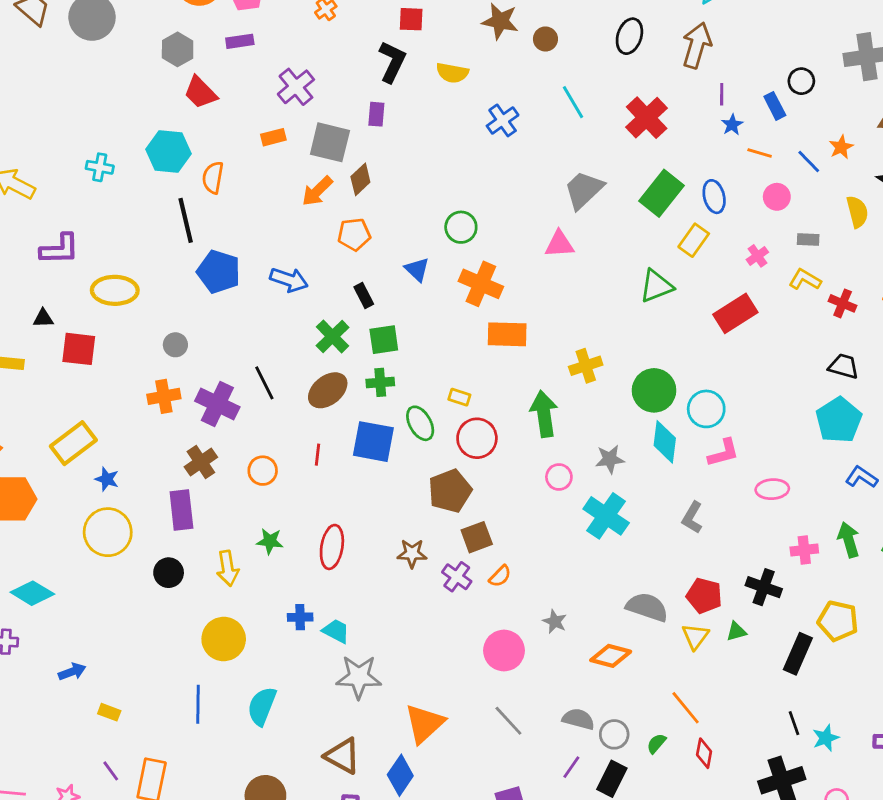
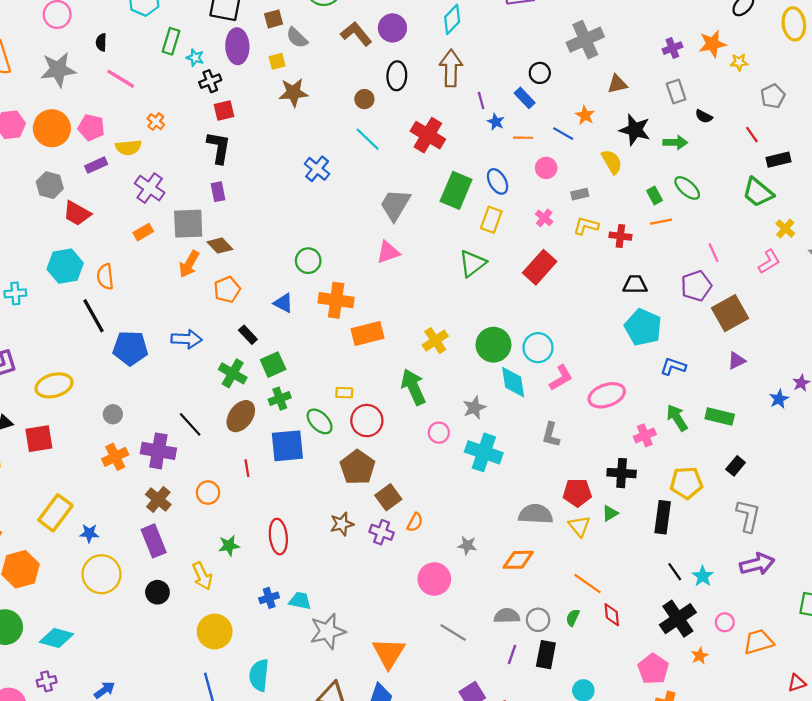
brown circle: (545, 39) -> (364, 99), moved
yellow semicircle: (452, 73) -> (128, 147), moved
brown diamond: (360, 179) -> (220, 246), turned -75
pink ellipse: (772, 489) -> (607, 395), size x1.4

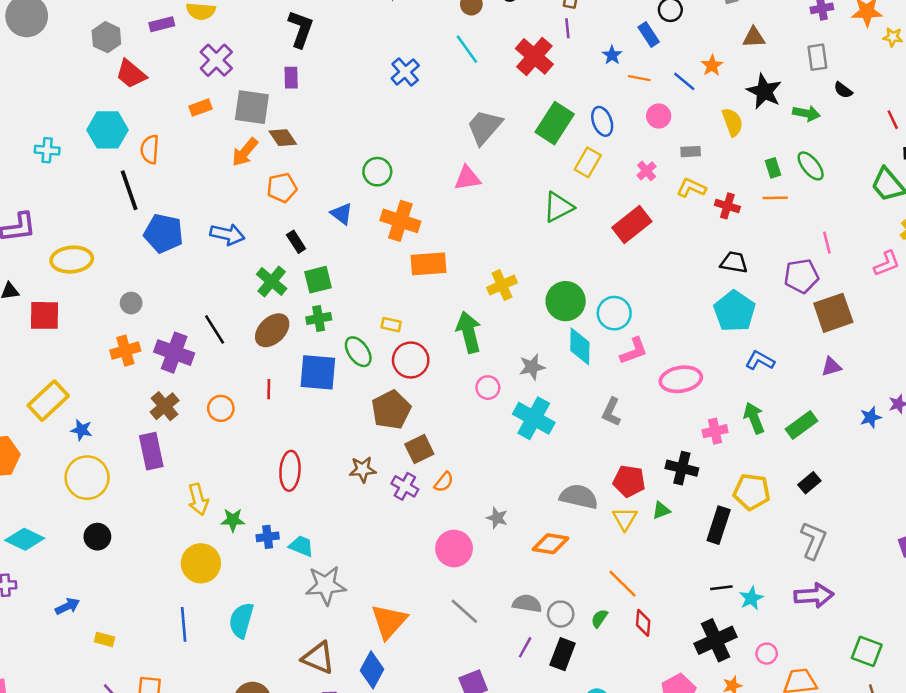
purple line: (481, 101) -> (567, 28), moved
green rectangle: (720, 416) -> (802, 425), turned -60
green star: (229, 546) -> (233, 520), moved
black line: (675, 572) -> (721, 588), turned -72
black circle: (157, 592) -> (97, 537), moved

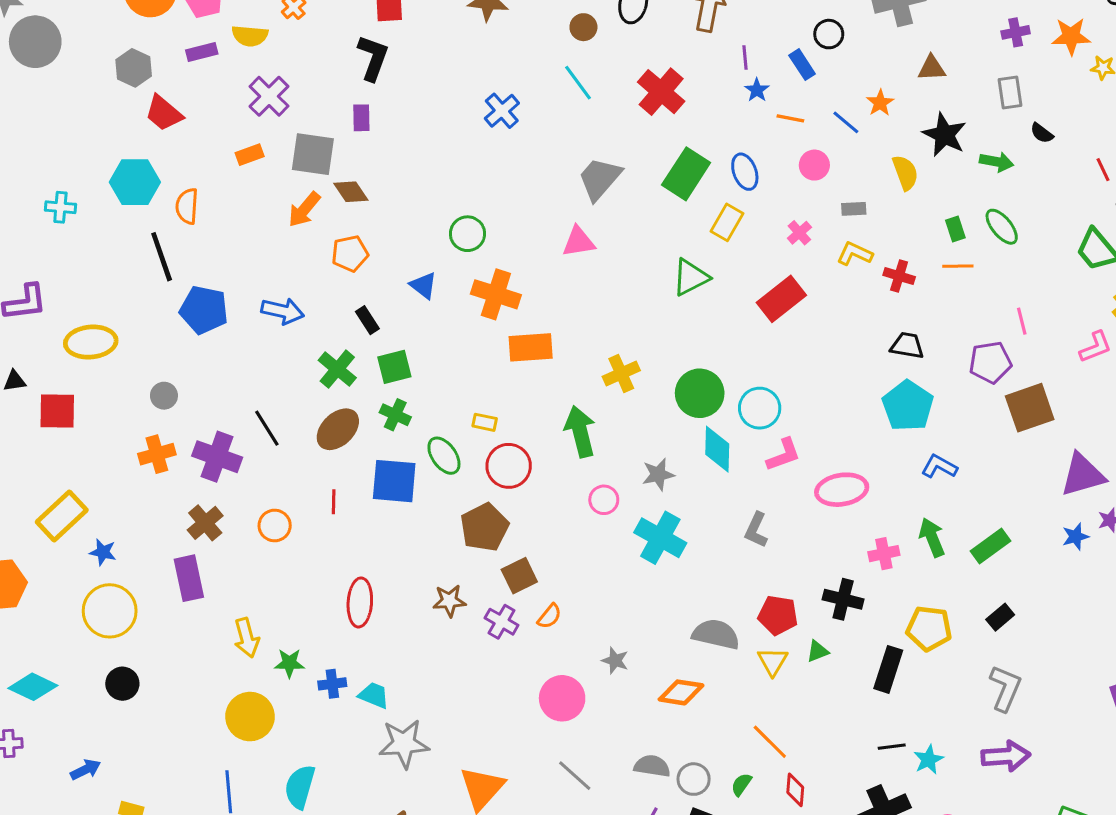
purple line: (567, 28) -> (745, 57), moved
green cross: (319, 318) -> (395, 415), turned 35
purple triangle: (831, 367) -> (1083, 475), moved, size x1.8

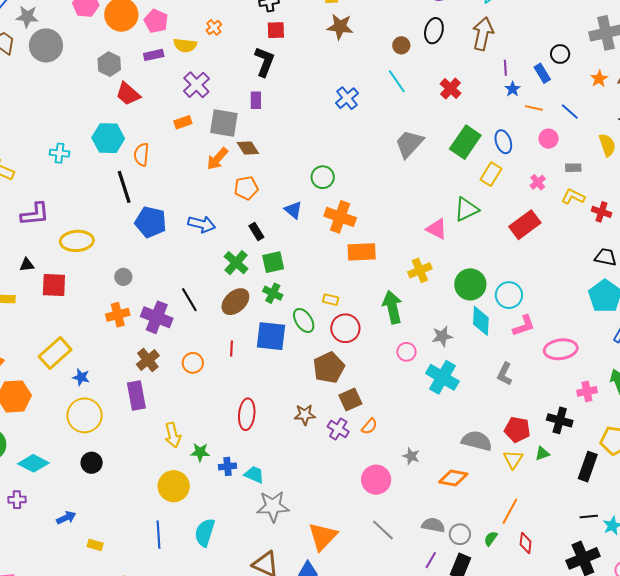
red cross: (661, 92) -> (451, 88), size x0.7
orange star: (880, 103) -> (599, 79), moved
pink triangle: (579, 242) -> (437, 229), moved, turned 35
orange line: (770, 742) -> (510, 511), turned 72

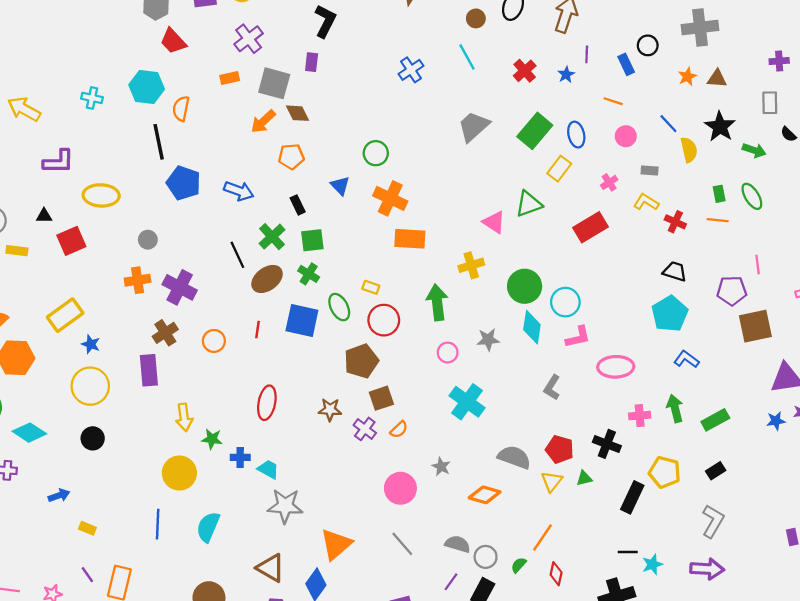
blue star: (513, 89) -> (566, 75), moved
blue line: (570, 111) -> (668, 124), moved
red square: (54, 285) -> (71, 241), turned -32
black line: (189, 300) -> (237, 255), moved
cyan cross: (442, 377) -> (467, 402), moved

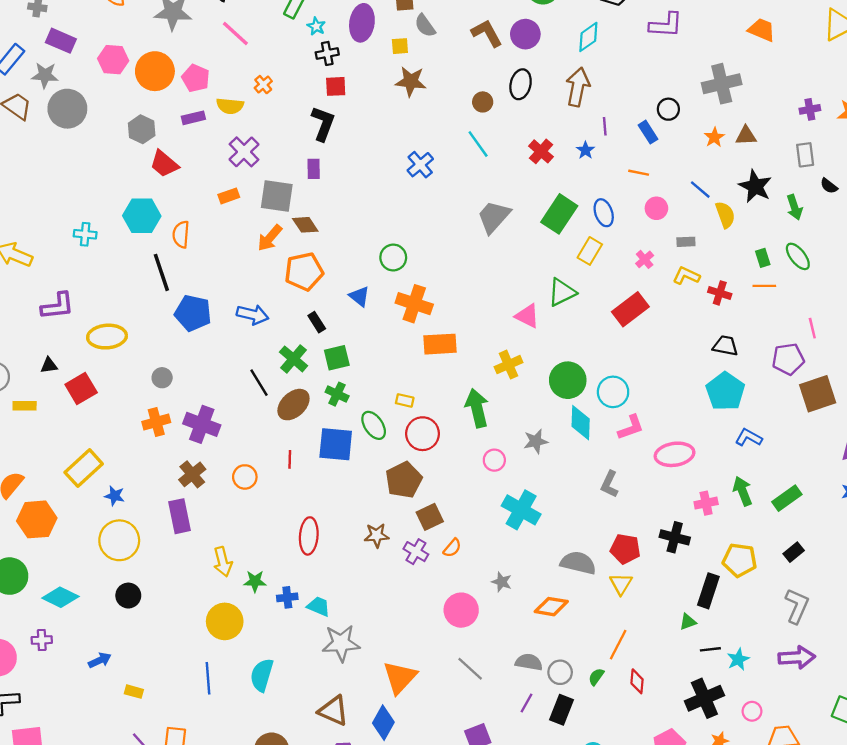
green arrow: (754, 150) -> (794, 207), turned 60
orange pentagon: (291, 157) -> (304, 272), size x1.4
green triangle: (584, 478) -> (688, 622), moved

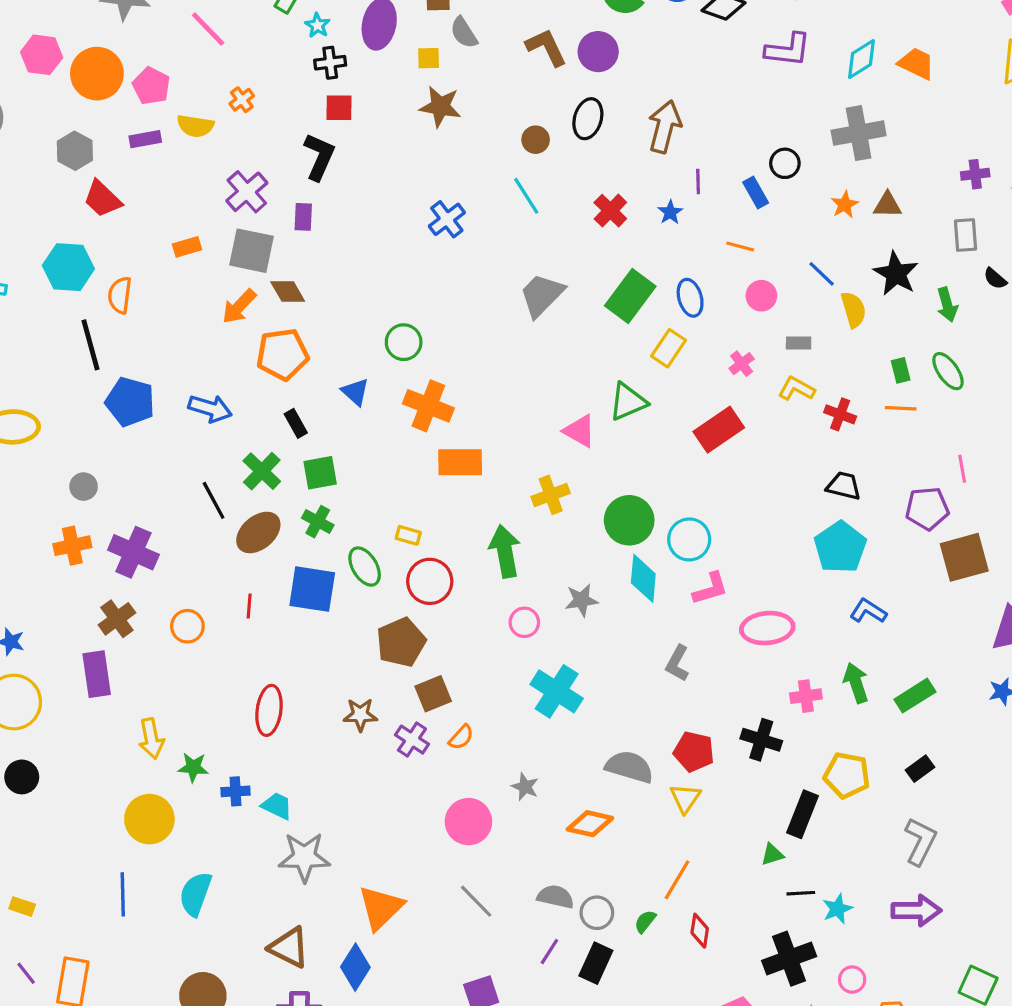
cyan diamond: (588, 37) -> (861, 59), moved
purple cross: (244, 152) -> (247, 192), moved

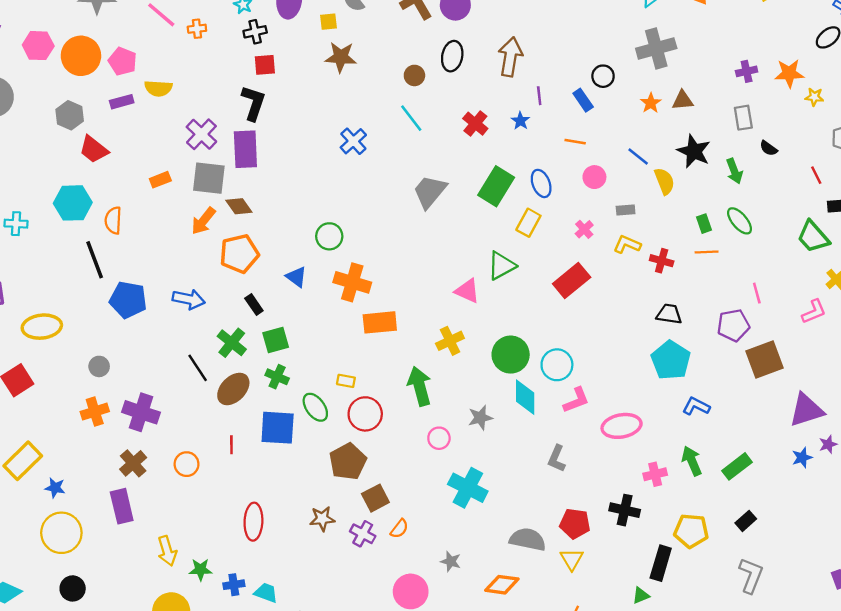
orange cross: (242, 100) -> (197, 29), moved, turned 36
purple rectangle: (303, 217) -> (245, 149), size x1.8

